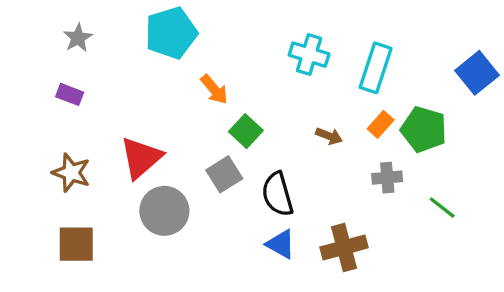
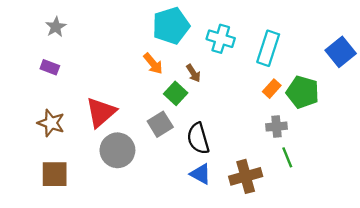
cyan pentagon: (171, 33) -> (171, 26), moved
brown arrow: (329, 136) -> (193, 73), moved, turned 36
green line: (442, 208) -> (287, 157), moved, turned 30

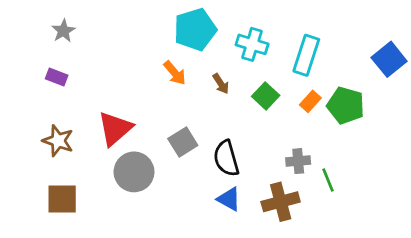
green square: (176, 93) -> (266, 96), moved
gray cross: (276, 127) -> (298, 161), moved

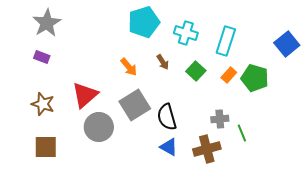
gray star: (63, 31) -> (47, 23), size x1.6
orange arrow: (175, 73) -> (129, 67), moved
gray square: (183, 142) -> (135, 105), size x1.4

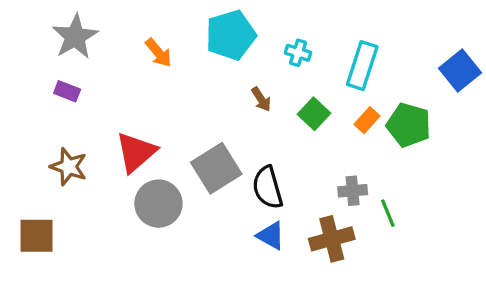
cyan cross: (186, 33) -> (298, 53), size x0.7
orange arrow: (129, 67) -> (158, 53), moved
brown square: (46, 147) -> (37, 236), moved

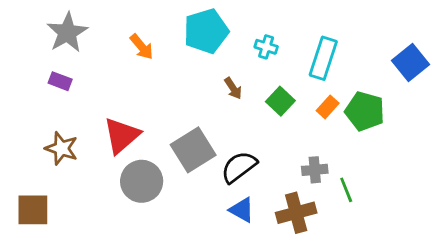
black semicircle: (268, 188) -> (239, 167), turned 69

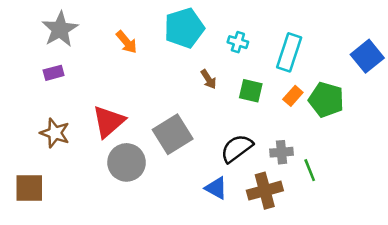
purple rectangle: (60, 81) -> (54, 73), turned -36
green square: (280, 101) -> (251, 91), turned -30
black semicircle: (239, 167) -> (237, 148), moved

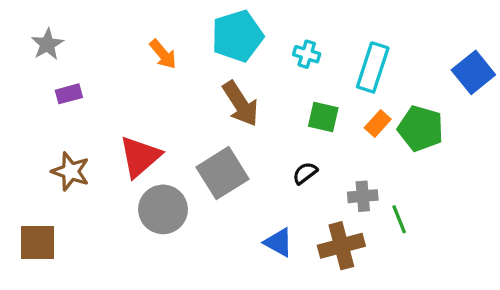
gray star: (60, 29) -> (47, 44), moved, size x0.7
brown arrow: (208, 79) -> (241, 104), moved, size x1.8
black semicircle: (237, 148) -> (305, 173), moved, size x0.6

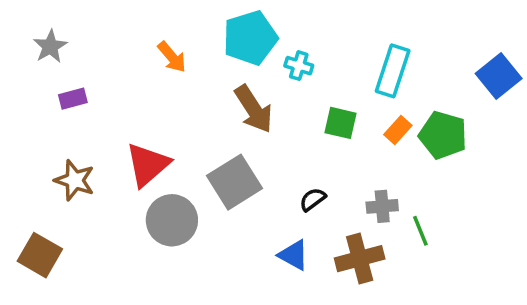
cyan cross: (307, 54) -> (299, 66), moved
black semicircle: (305, 173) -> (313, 199), moved
brown square: (37, 242) -> (40, 255), turned 30

